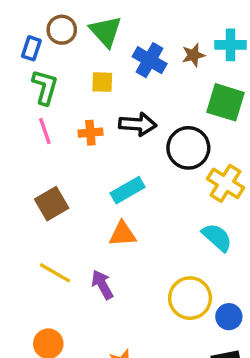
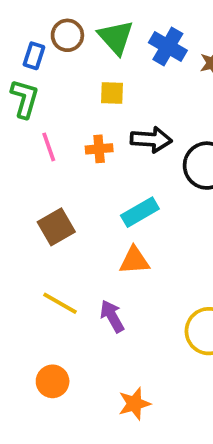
blue cross: (150, 60) -> (168, 46), moved
green L-shape: (45, 87) -> (25, 99), moved

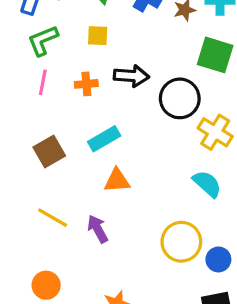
green L-shape: (25, 99) -> (43, 40), moved, turned -128
pink line: (49, 147) -> (43, 82), turned 30
cyan rectangle: (140, 212) -> (104, 139), moved

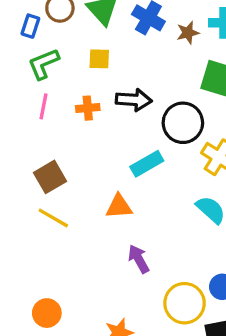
cyan rectangle: (104, 139) -> (147, 164), moved
yellow line: (53, 218) -> (53, 218), moved
purple arrow: (98, 229) -> (139, 259), moved
yellow circle: (181, 242) -> (185, 303), moved

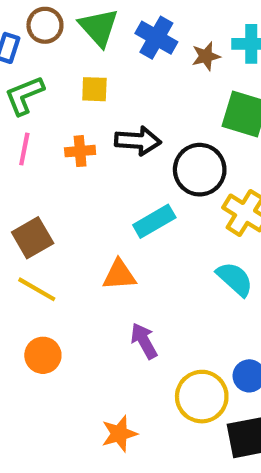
orange circle: (47, 313) -> (43, 355), moved

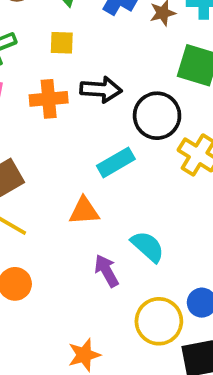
orange cross: (80, 151) -> (49, 99), size x1.4
cyan semicircle: (235, 279) -> (148, 247), moved

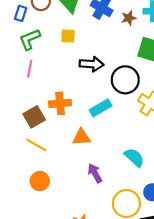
orange cross: (49, 99) -> (60, 103), moved
cyan semicircle: (148, 247) -> (134, 157), moved

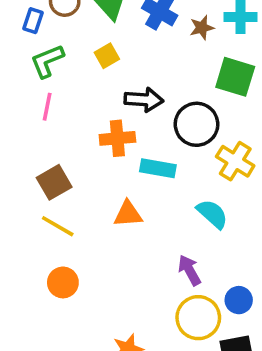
yellow square: (68, 36) -> (107, 56), turned -32
orange cross: (60, 103) -> (117, 138), moved
cyan rectangle: (101, 108) -> (158, 168), turned 40
cyan semicircle: (134, 157) -> (212, 214), moved
purple arrow: (95, 173) -> (189, 270), moved

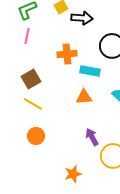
black arrow: (144, 100) -> (82, 18), moved
orange triangle: (128, 214) -> (84, 97), moved
purple arrow: (189, 270) -> (92, 137), moved

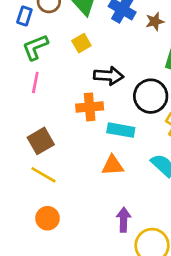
black arrow: (82, 18) -> (109, 76), moved
purple arrow: (92, 137) -> (124, 220), turned 30

